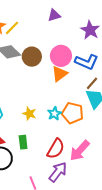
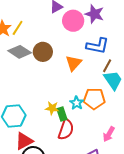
pink circle: (61, 56) -> (73, 21), moved
green rectangle: (23, 142) -> (62, 114), moved
red semicircle: (56, 149) -> (66, 130), moved
pink arrow: (80, 151) -> (109, 134), size x0.7

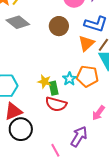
brown circle: (43, 52) -> (59, 26), moved
orange triangle: (74, 63) -> (86, 43), moved
red semicircle: (66, 130) -> (56, 104), turned 80

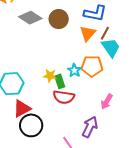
gray diamond: (18, 22) -> (30, 18), moved

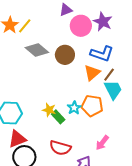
green rectangle: (60, 81) -> (58, 117), turned -32
red semicircle: (64, 97) -> (60, 148), moved

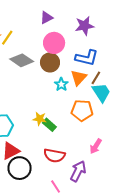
purple star: (103, 22) -> (84, 26), turned -30
pink circle: (81, 26) -> (54, 43), moved
cyan star: (74, 108) -> (61, 84), moved

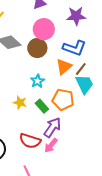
cyan star: (61, 84) -> (38, 81), moved
green rectangle: (49, 125) -> (42, 106), moved
pink arrow: (96, 146) -> (51, 145), moved
purple arrow: (78, 171) -> (52, 127), moved

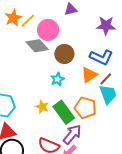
pink circle: (44, 29) -> (48, 30), moved
cyan star: (38, 81) -> (57, 79), moved
green rectangle: (42, 106) -> (64, 112), size x1.6

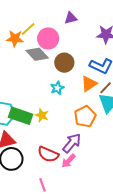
orange star: (13, 18) -> (15, 38), moved, turned 30
orange pentagon: (85, 108) -> (85, 116), turned 30
green rectangle: (64, 112) -> (21, 116), moved, turned -35

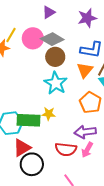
gray diamond: (37, 54) -> (52, 39), moved
cyan star: (57, 88) -> (56, 83), size x1.6
purple arrow: (72, 143) -> (85, 132), turned -120

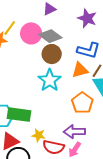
purple star: (87, 18) -> (87, 18), turned 30
orange triangle: (85, 70) -> (80, 70), turned 30
yellow star: (49, 114) -> (39, 135), moved

